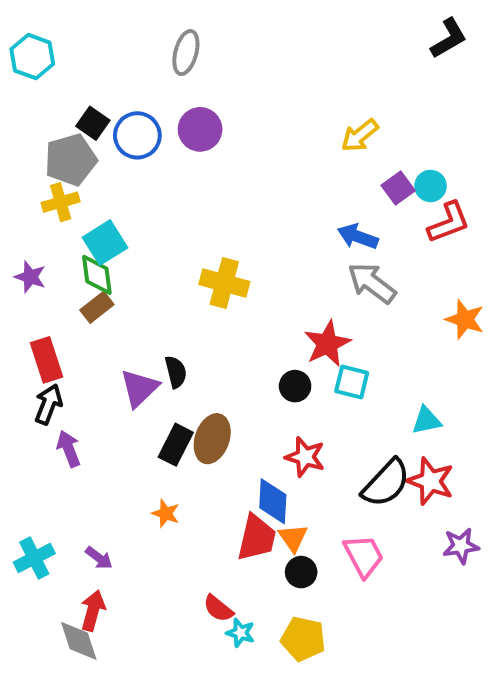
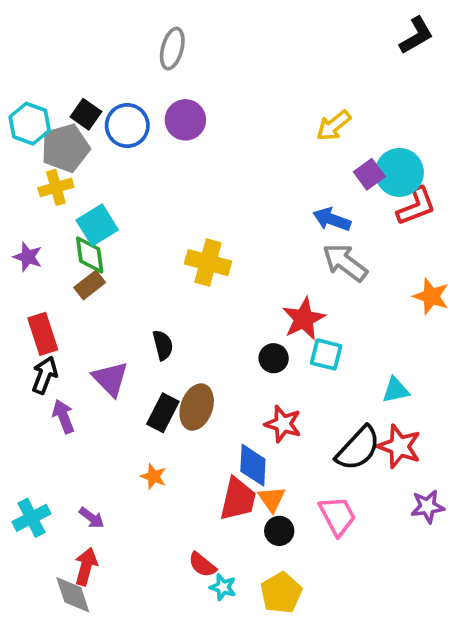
cyan hexagon: (32, 57) -> (30, 124), moved
cyan circle: (430, 186) -> (399, 172), size x1.6
purple triangle: (139, 388) -> (110, 379), moved, turned -30
yellow pentagon: (303, 639) -> (281, 593), turned 30

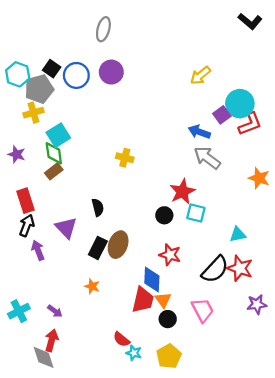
black L-shape: (416, 35) -> (250, 21), turned 70
purple square: (369, 174) -> (222, 115), moved
yellow cross: (208, 263) -> (125, 158), size x0.7

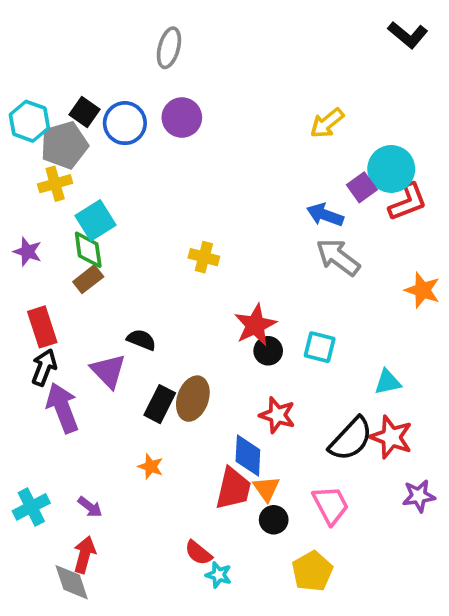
red star: (182, 192) -> (255, 325), moved
black semicircle: (98, 207) -> (141, 340), moved, turned -54
purple arrow: (38, 250) -> (62, 408), size x1.5
yellow pentagon: (169, 356) -> (312, 571), moved

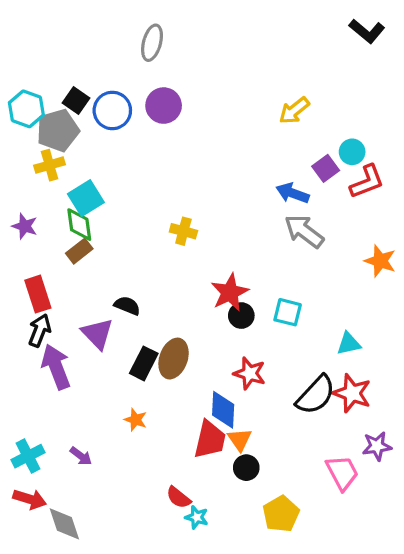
cyan circle: (391, 169) -> (352, 152), size x0.6
pink trapezoid: (331, 505) -> (342, 473), moved
red arrow: (84, 555) -> (30, 499), moved, turned 92

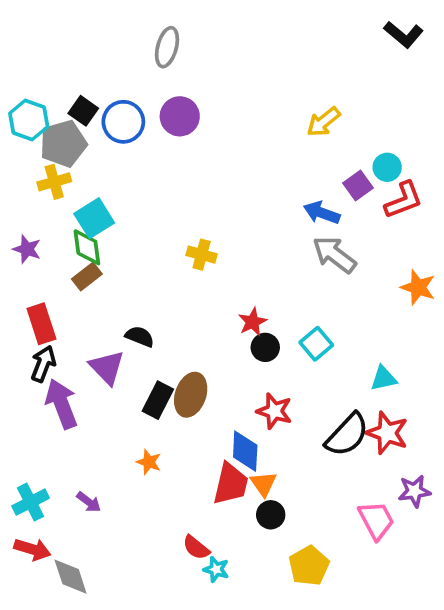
red star: (230, 292) -> (253, 322), size x0.7
cyan square: (288, 312) -> (316, 344), turned 36

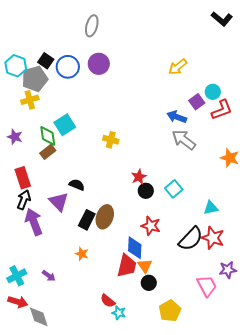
cyan square: (94, 218) -> (65, 125), moved

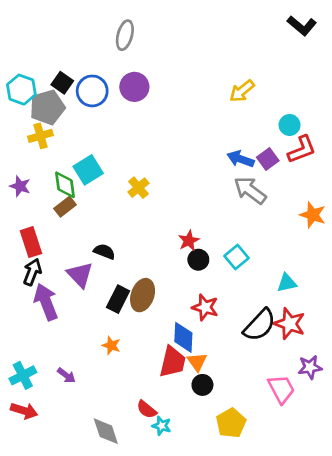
purple square: (197, 102) -> (268, 159), moved
yellow cross: (111, 140) -> (138, 188), moved, turned 35
gray diamond: (39, 317) -> (106, 431), moved

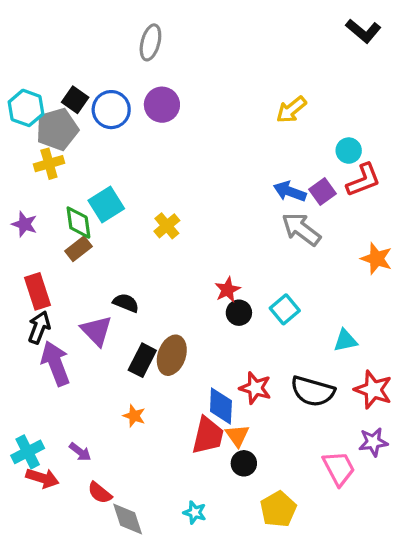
red star: (205, 307) -> (255, 388), moved
red star: (290, 324) -> (373, 390), moved
black semicircle: (260, 325) -> (313, 391), turned 63
red semicircle: (147, 409) -> (100, 493), moved
red arrow: (24, 411) -> (42, 478), moved

